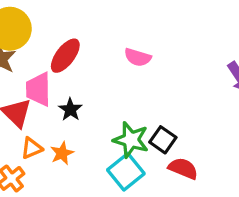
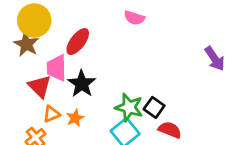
pink semicircle: (138, 57) -> (134, 18), moved
black star: (70, 109) -> (82, 84), size x1.5

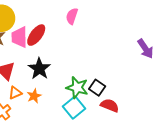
pink semicircle: (134, 18) -> (72, 16), moved, turned 91
pink trapezoid: (57, 68) -> (19, 37), moved

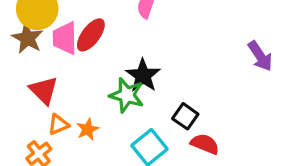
black star: (39, 69) -> (143, 76), moved
green star: (77, 88) -> (127, 95), moved

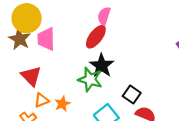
red ellipse: (91, 35) -> (96, 37), moved

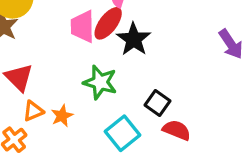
pink trapezoid: (46, 39) -> (83, 27), moved
black star: (102, 66) -> (134, 39), moved

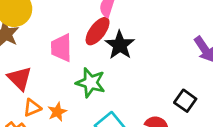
pink trapezoid: (83, 27) -> (61, 48), moved
black square: (158, 103) -> (185, 101), moved

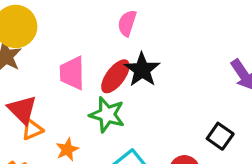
red ellipse: (98, 31) -> (115, 76), moved
orange triangle: (32, 108) -> (32, 130), moved

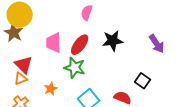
black star: (142, 70) -> (113, 41), moved, turned 30
orange triangle: (32, 130) -> (21, 79), moved

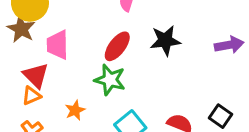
pink trapezoid: (54, 43) -> (58, 45), moved
purple arrow: (157, 44) -> (229, 45), turned -66
black square: (143, 81) -> (220, 116), moved

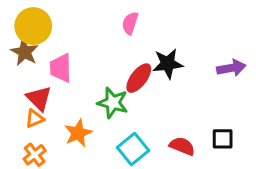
red ellipse: (117, 46) -> (139, 78), moved
orange star: (75, 110) -> (78, 133), size x1.4
black square: (220, 116) -> (223, 139), turned -35

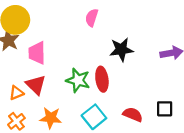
red ellipse: (139, 78) -> (102, 79), moved, turned -45
red triangle: (39, 98) -> (36, 85), moved
orange star: (78, 133) -> (51, 118), moved, turned 30

